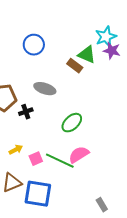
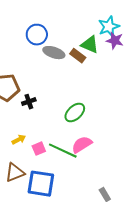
gray ellipse: (45, 89) -> (54, 53), moved

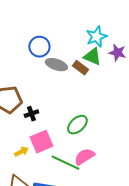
cyan star: (109, 27) -> (96, 37), moved
pink square: (39, 149) -> (41, 142), moved, size x1.6

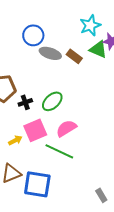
green triangle: (92, 57) -> (98, 49), moved
green ellipse: (77, 125) -> (52, 101), moved
pink semicircle: (84, 157) -> (66, 128), moved

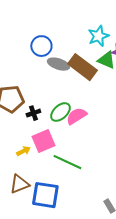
brown rectangle: (74, 56) -> (82, 67), size x1.8
pink semicircle: (66, 128) -> (76, 116), moved

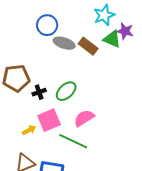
brown rectangle: (82, 67) -> (88, 46), size x0.7
pink semicircle: (76, 116) -> (84, 118), moved

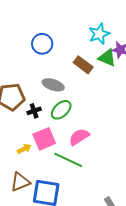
gray ellipse: (64, 43) -> (53, 85), moved

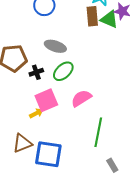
brown rectangle: (83, 65) -> (92, 16), moved, turned 48
yellow arrow: (24, 149) -> (36, 113), moved
green line: (68, 160) -> (98, 132), moved, turned 76

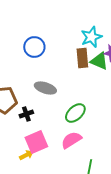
green ellipse: (63, 71) -> (75, 113), moved

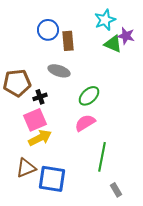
brown rectangle: (82, 58) -> (68, 41), moved
pink square: (36, 142) -> (35, 120), moved
yellow arrow: (26, 155) -> (40, 138), size x1.6

